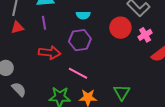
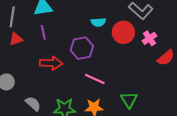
cyan semicircle: (83, 15) -> (98, 22), moved
pink line: (78, 73) -> (95, 79), moved
gray semicircle: (19, 89) -> (33, 104), moved

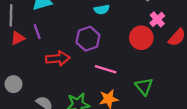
purple line: (43, 32) -> (37, 32), moved
red circle: (123, 32) -> (141, 38), moved

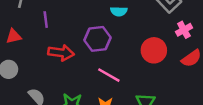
pink cross: (157, 19) -> (184, 30), moved
red triangle: (18, 38) -> (14, 36), moved

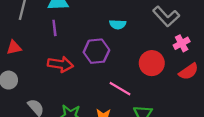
purple line: (46, 20) -> (54, 28), moved
pink line: (109, 75) -> (120, 89), moved

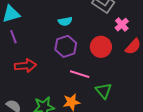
purple hexagon: (96, 51) -> (66, 46), moved

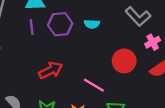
purple hexagon: (66, 46) -> (60, 24), moved
red arrow: (25, 66) -> (51, 70), moved, turned -35

